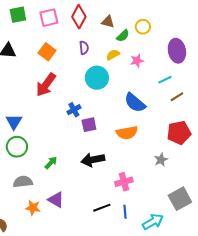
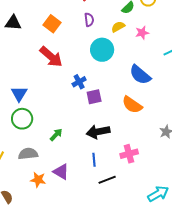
red arrow: (46, 85) -> (51, 57), turned -85
orange semicircle: (127, 133) -> (132, 105), turned 45
blue line: (125, 212) -> (94, 160), moved

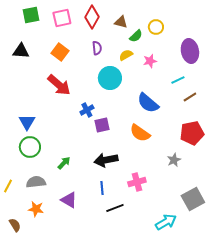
orange star: (38, 180) -> (36, 209), moved

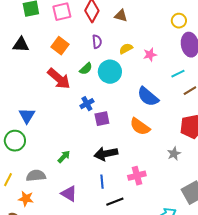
yellow circle: (156, 27) -> (179, 21), moved
green semicircle: (136, 36) -> (86, 69), moved
green circle: (30, 147) -> (15, 141), moved
orange star: (36, 209) -> (26, 199), moved

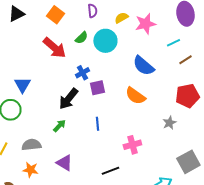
black triangle: (21, 45) -> (16, 14), turned -30
pink star: (150, 55) -> (145, 24), size x1.5
black arrow: (106, 154) -> (68, 99), moved, turned -40
blue line: (102, 182) -> (97, 124), moved
orange star: (26, 199) -> (30, 170), moved

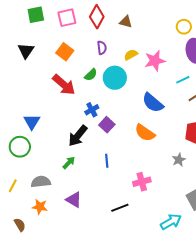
black triangle: (16, 14) -> (26, 51), turned -30
purple square: (97, 88) -> (107, 125), turned -35

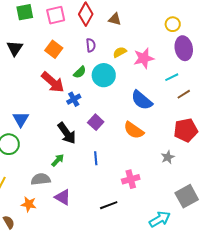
blue cross: (92, 110) -> (74, 99), moved
black arrow: (78, 136) -> (67, 133), turned -75
gray semicircle: (41, 182) -> (41, 179), moved

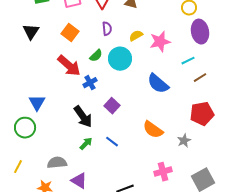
orange semicircle: (134, 130) -> (153, 130), moved
blue line: (96, 158) -> (112, 142), turned -48
green arrow: (58, 160) -> (86, 144), moved
pink cross: (131, 179) -> (163, 172), moved

